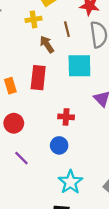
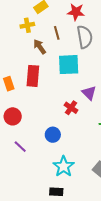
red cross: (66, 117) -> (71, 108), moved, turned 32

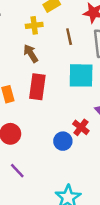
brown arrow: (40, 47) -> (31, 53), moved
blue circle: (53, 135) -> (63, 141), moved

